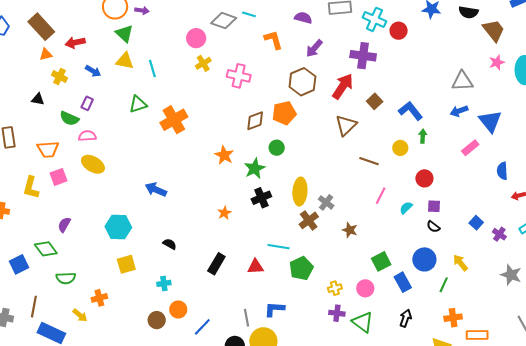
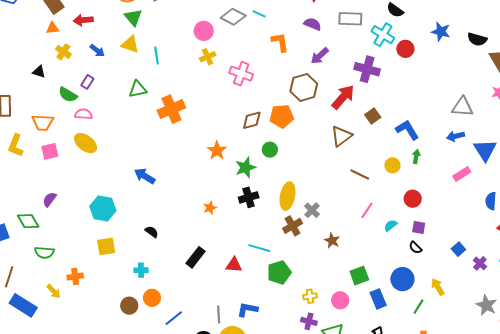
yellow L-shape: (31, 187) -> (16, 146), moved

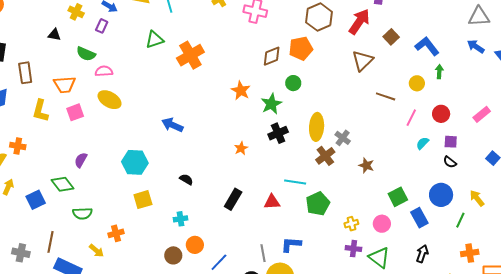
purple rectangle: (87, 82) -> (102, 26), moved
blue arrow: (456, 136) -> (476, 46), turned 54
pink rectangle: (462, 174) -> (482, 114), moved
pink line: (367, 210) -> (411, 118), moved

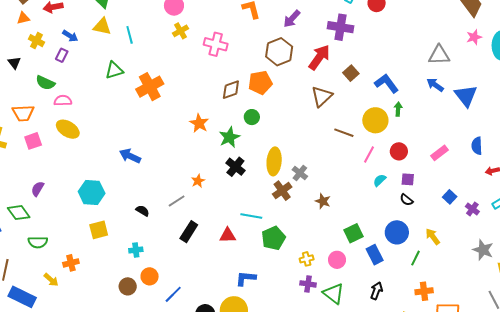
black triangle: (54, 35) -> (14, 63), turned 40
yellow circle: (417, 83) -> (375, 120), size x1.6
black cross: (278, 133) -> (235, 167), turned -30
gray line: (263, 253) -> (177, 201), moved, turned 66

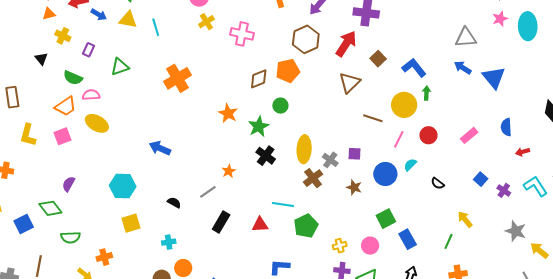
blue arrow: (70, 36) -> (99, 15), moved
green triangle: (114, 70) -> (120, 67), moved
orange trapezoid: (23, 113) -> (66, 106), moved, turned -30
purple square: (408, 179) -> (355, 154), moved
blue circle: (397, 232) -> (385, 174), moved

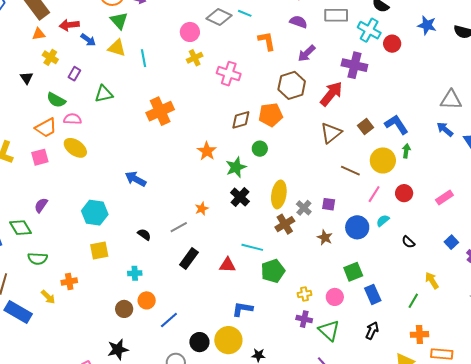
brown square: (378, 59) -> (366, 127), moved

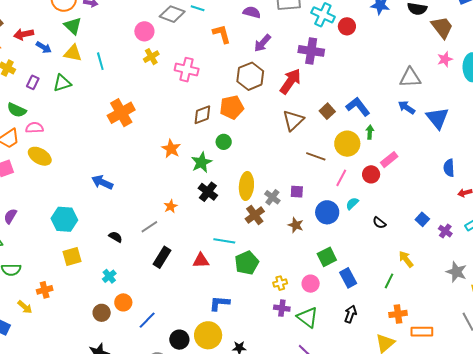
green triangle: (104, 94) -> (62, 83), moved
pink rectangle: (444, 197) -> (389, 160), moved
cyan cross: (135, 273) -> (109, 276), turned -32

